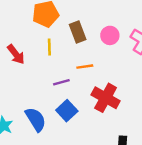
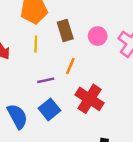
orange line: (85, 67) -> (70, 66), turned -63

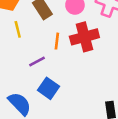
red cross: (89, 99) -> (84, 37), moved, turned -32

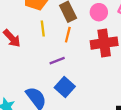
orange line: (57, 41) -> (68, 35), moved

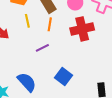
blue square: (65, 87) -> (63, 76), moved

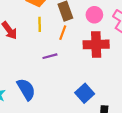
blue square: (63, 76) -> (85, 93), moved

